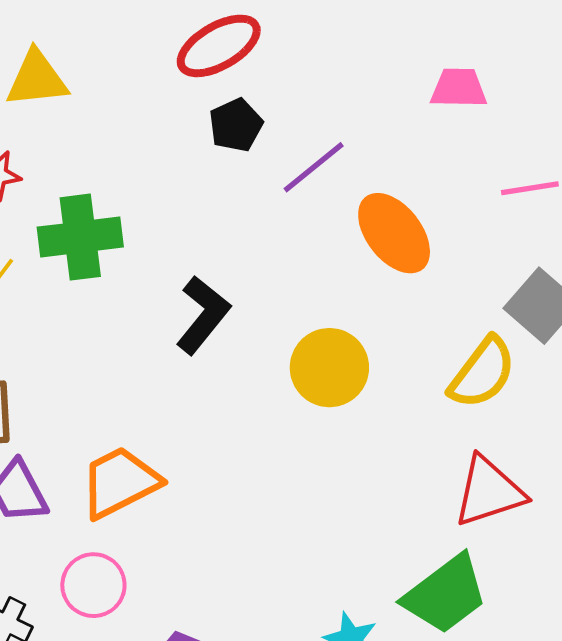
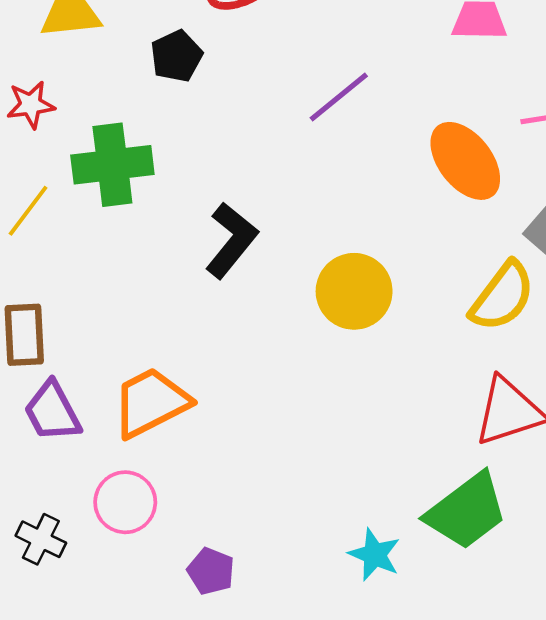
black pentagon: (236, 125) -> (176, 56), moved
orange ellipse: (394, 233) -> (465, 161), moved

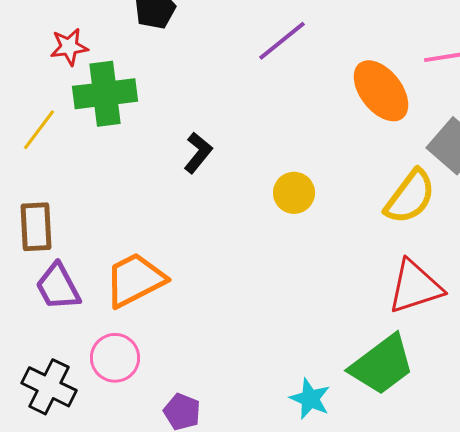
red star: (31, 105) -> (69, 47), moved
black L-shape: (231, 240) -> (198, 153), size x0.7
yellow circle: (354, 291) -> (294, 193), size x0.7
black cross: (41, 539) -> (49, 387), size x1.4

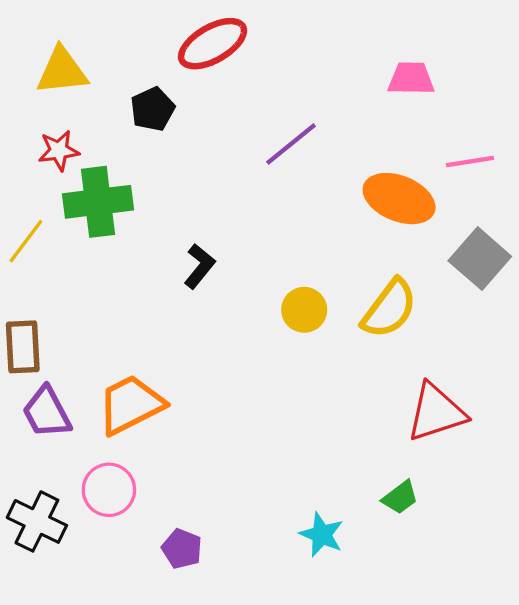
orange ellipse: (381, 91) -> (399, 199), turned -30
yellow semicircle: (410, 197) -> (389, 309), moved
green trapezoid: (382, 365) -> (400, 497), size x0.5

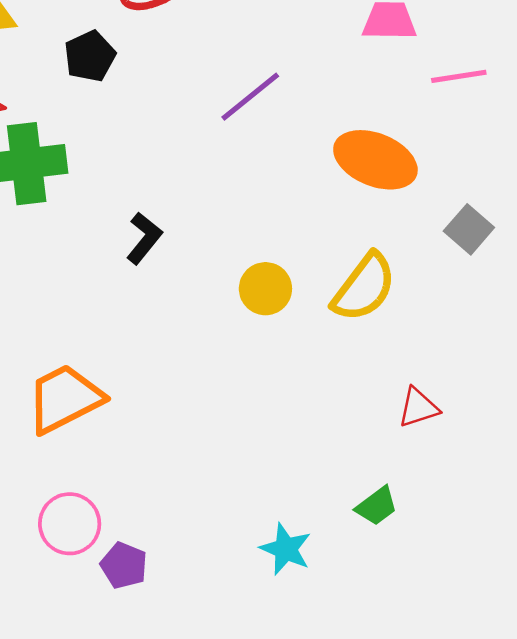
pink line: (470, 161) -> (459, 76), moved
gray square: (480, 259) -> (469, 229), size x0.7
red triangle: (436, 412) -> (418, 408), size x0.6
pink circle: (109, 490) -> (70, 524), moved

